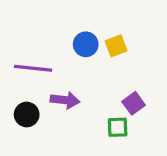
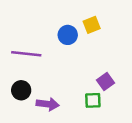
yellow square: (116, 46) -> (92, 25), moved
purple arrow: (65, 100) -> (48, 104), moved

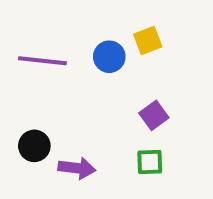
purple line: (26, 54) -> (42, 61), moved
purple square: (105, 81) -> (154, 115), moved

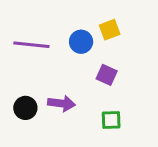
purple square: (154, 115) -> (107, 75), moved, turned -30
purple arrow: (77, 168) -> (62, 103), moved

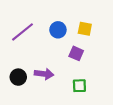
yellow square: (110, 30) -> (85, 29), moved, turned 32
purple line: (31, 45) -> (23, 32), turned -45

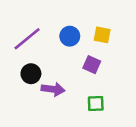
black circle: (18, 77) -> (31, 74), moved

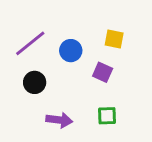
blue circle: (70, 36) -> (71, 51), moved
purple arrow: (53, 89) -> (59, 120), moved

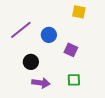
yellow square: (114, 39) -> (79, 12), moved
black circle: (35, 82) -> (31, 62), moved

